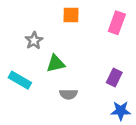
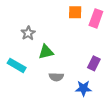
orange square: (71, 15) -> (75, 12), moved
blue star: (121, 111) -> (83, 88), moved

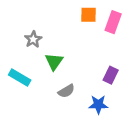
green triangle: (46, 52) -> (54, 62), turned -42
gray semicircle: (56, 77) -> (66, 91), turned -32

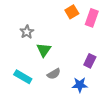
orange square: (89, 15) -> (72, 12), turned -32
cyan rectangle: (20, 77) -> (23, 77), moved

